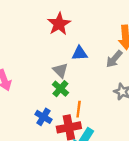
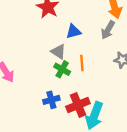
orange line: (79, 109) -> (82, 63), moved
blue cross: (43, 117) -> (51, 100), turned -35

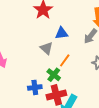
orange line: (82, 63) -> (65, 60), turned 32
green cross: (62, 69) -> (54, 75), moved

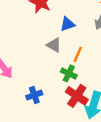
blue cross: (35, 87) -> (34, 95), moved
red cross: (56, 95) -> (77, 96), turned -30

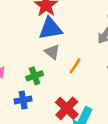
blue triangle: (67, 24) -> (50, 29), moved, size x1.5
green cross: (69, 73) -> (35, 76), moved, turned 35

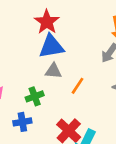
gray triangle: (52, 52) -> (53, 71), turned -35

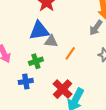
blue triangle: (51, 46) -> (39, 31), moved

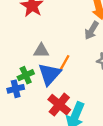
blue triangle: (39, 31) -> (50, 74), moved, turned -35
blue cross: (26, 81) -> (16, 89), moved

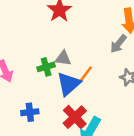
green cross: (26, 75) -> (46, 67), moved
blue cross: (16, 89) -> (30, 112), moved

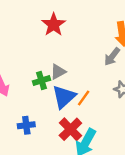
gray triangle: (63, 58) -> (58, 72), turned -35
orange line: (86, 74) -> (84, 98), moved

